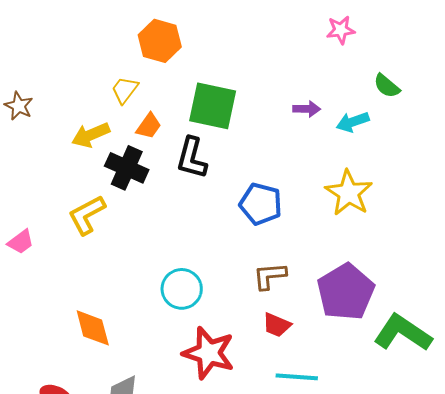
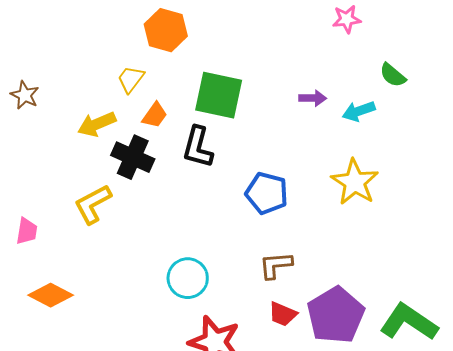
pink trapezoid: (21, 242) -> (27, 231), turned -44
purple pentagon: (346, 292) -> (336, 315), moved
orange diamond: (93, 328) -> (51, 295), moved, turned -48

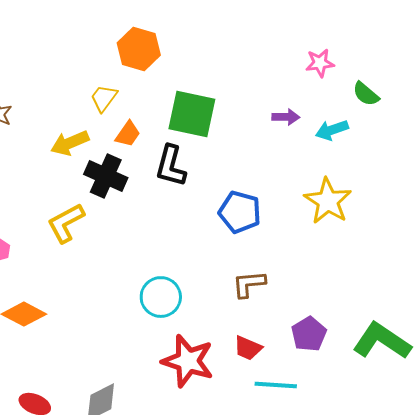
pink star: (347, 19) -> (320, 63), moved
red trapezoid: (283, 314) -> (248, 348), moved
purple pentagon: (336, 315) -> (309, 334), size x0.6

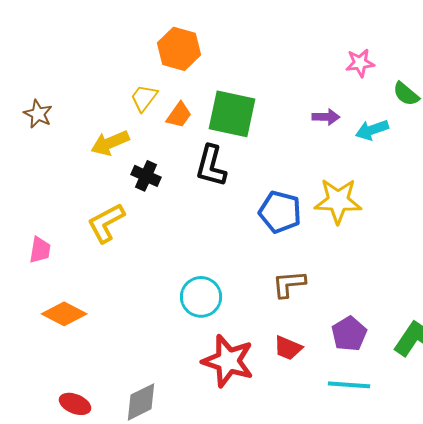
orange trapezoid: (128, 134) -> (179, 115), moved
black cross: (106, 176) -> (146, 176), size x0.7
yellow star: (328, 201) -> (338, 201), moved, turned -30
cyan line: (276, 385) -> (349, 385), moved

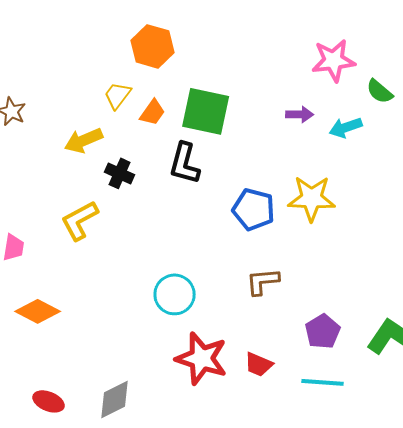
pink star: (360, 63) -> (334, 60), size x1.5
red trapezoid: (288, 348) -> (259, 364), moved

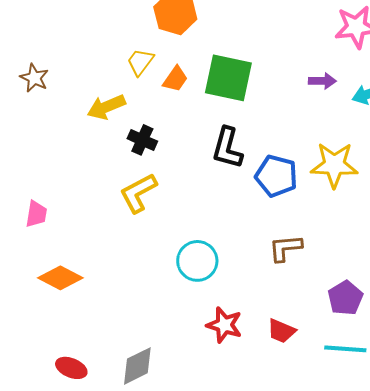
black L-shape: (185, 163) -> (227, 148), moved
yellow L-shape: (80, 220) -> (138, 193), moved
red star: (202, 358) -> (224, 325), size x0.7

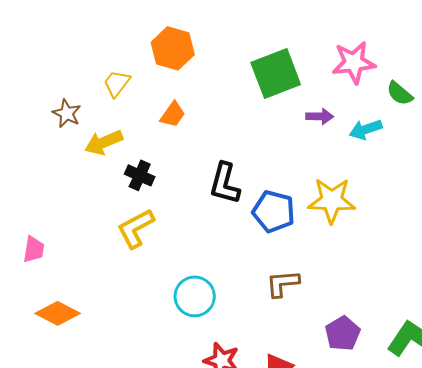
yellow trapezoid: (140, 62) -> (117, 83), moved
brown star: (34, 78) -> (67, 113), moved
green square: (228, 78) -> (276, 73), moved, turned -33

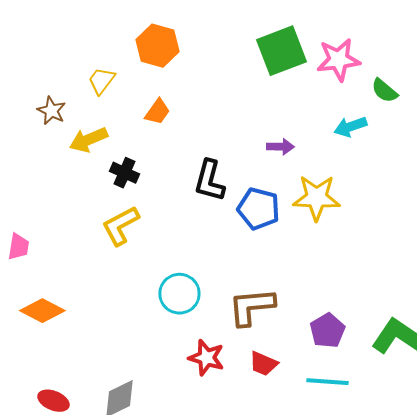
green square: (276, 73) -> (281, 51), moved
purple arrow: (320, 116) -> (280, 147), moved
brown L-shape: (283, 283) -> (251, 307), moved, size x1.4

